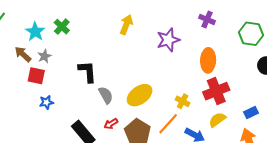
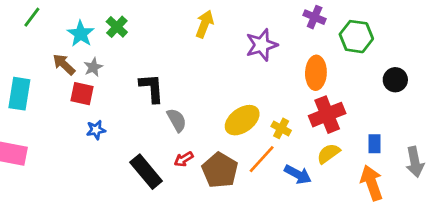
green hexagon: (251, 34) -> (356, 37), moved
yellow ellipse: (140, 95) -> (242, 120), moved
blue rectangle: (251, 113) -> (374, 144), turned -64

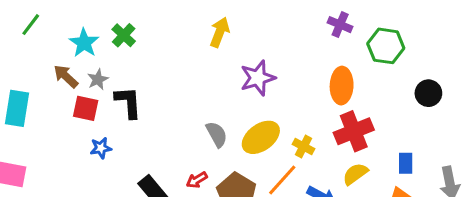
purple star: (262, 45) -> (258, 78), moved
black L-shape: (152, 88) -> (128, 102), moved
gray semicircle: (177, 120) -> (217, 134), moved

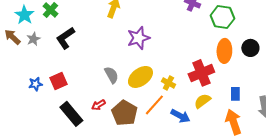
orange ellipse: (342, 86) -> (224, 51), moved
black L-shape: (128, 102) -> (65, 38), moved, turned -120
red square: (86, 108) -> (58, 81), moved, turned -36

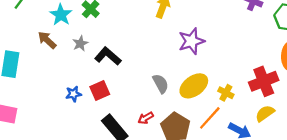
black L-shape: (65, 38) -> (108, 56), moved, turned 75
gray star: (33, 39) -> (80, 43), moved

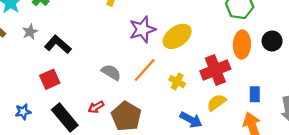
gray semicircle: (161, 84) -> (111, 72), turned -30
yellow ellipse: (194, 86) -> (177, 36), moved
blue star: (73, 94) -> (23, 112), moved
orange line: (210, 118) -> (145, 70), moved

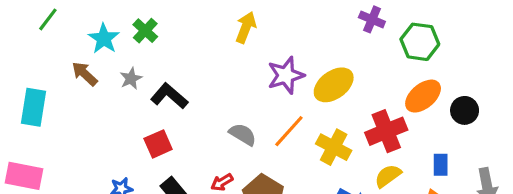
black circle: (272, 41) -> (465, 110), moved
orange ellipse: (242, 45) -> (423, 96), turned 48
yellow cross: (177, 82) -> (334, 147), size x1.5

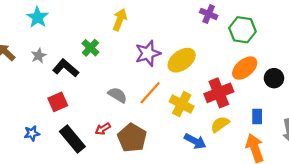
green cross: (145, 31) -> (90, 48), moved
cyan star: (104, 39) -> (37, 17), moved

